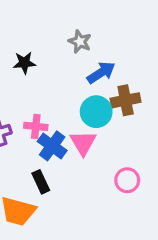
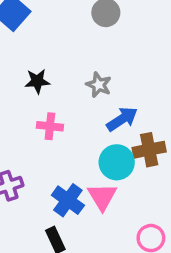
black star: (24, 63) -> (37, 81), moved
pink cross: (36, 126) -> (50, 126), moved

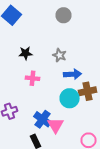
blue arrow: (122, 119) -> (72, 74), turned 30
pink triangle: (102, 197) -> (56, 125), moved

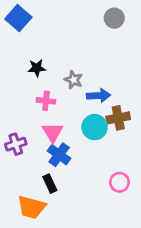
gray circle: (64, 15) -> (114, 18), moved
gray star: (60, 55) -> (74, 80), moved
pink triangle: (56, 125) -> (53, 132), moved

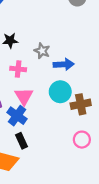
brown cross: (118, 118) -> (81, 104), moved
blue cross: (59, 155) -> (17, 116), moved

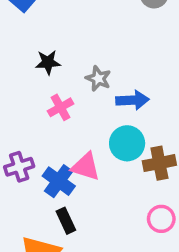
pink cross: (18, 69) -> (61, 107), turned -35
pink triangle: (24, 96) -> (86, 167), moved, turned -42

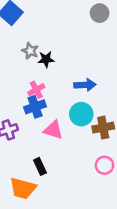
black star: (48, 62) -> (46, 59), moved
gray star: (98, 79) -> (30, 51), moved
blue cross: (59, 181) -> (35, 107), moved, turned 35

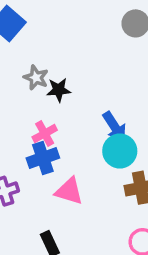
blue arrow: (85, 85) -> (115, 127), turned 60
cyan circle: (81, 114) -> (120, 151), moved

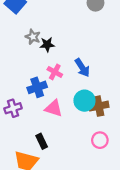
pink cross: (45, 134) -> (55, 72), moved, turned -32
cyan circle: (120, 151) -> (84, 101), moved

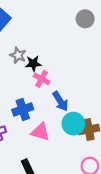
blue arrow: (82, 68) -> (60, 101), moved
pink cross: (55, 72) -> (42, 79), moved

